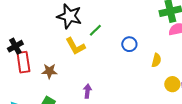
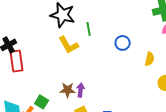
green line: (95, 30) -> (89, 29), turned -56
brown star: (49, 71) -> (68, 90), moved

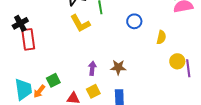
brown star: (68, 90) -> (118, 67), moved
green square: (42, 102) -> (53, 80), turned 32

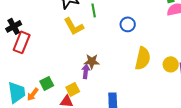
yellow semicircle: (161, 37) -> (143, 58), moved, size x1.6
red rectangle: (28, 39) -> (22, 42), turned 30
brown star: (118, 67) -> (92, 61), moved
yellow square: (93, 91) -> (73, 89), moved

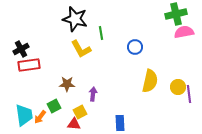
red rectangle: (22, 42) -> (29, 65), turned 60
brown star: (92, 61) -> (67, 84), moved

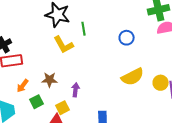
blue circle: (135, 47) -> (127, 38), moved
yellow semicircle: (150, 81) -> (133, 77), turned 50
orange arrow: (40, 117) -> (23, 86), moved

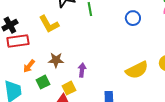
yellow L-shape: (64, 45) -> (49, 24), moved
yellow semicircle: (133, 77) -> (137, 70), moved

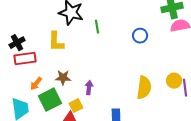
yellow L-shape: (49, 24) -> (56, 42), turned 30
yellow semicircle: (137, 70) -> (144, 88), turned -55
green square: (43, 82) -> (50, 100), size x1.6

